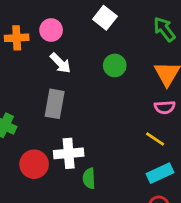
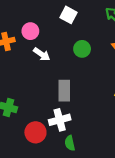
gray rectangle: (55, 104) -> (64, 91), moved
green semicircle: (89, 178) -> (70, 143), moved

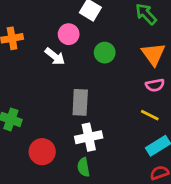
pink circle: (30, 31) -> (69, 34), moved
white cross: (60, 120) -> (89, 137), moved

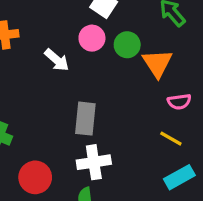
pink circle: (69, 34) -> (92, 38), moved
green circle: (105, 53) -> (127, 45), moved
orange triangle: (153, 54) -> (157, 63), moved

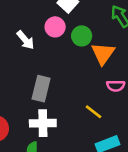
yellow line: (171, 139) -> (93, 112), moved

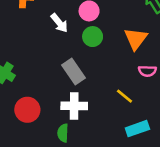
green circle: (82, 36) -> (93, 37), moved
gray rectangle: (41, 89) -> (73, 72), turned -50

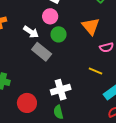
gray rectangle: (73, 72) -> (42, 52), moved

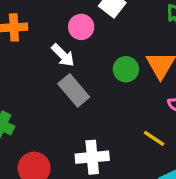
pink circle: (50, 16) -> (81, 27), moved
green circle: (59, 34) -> (126, 69), moved

